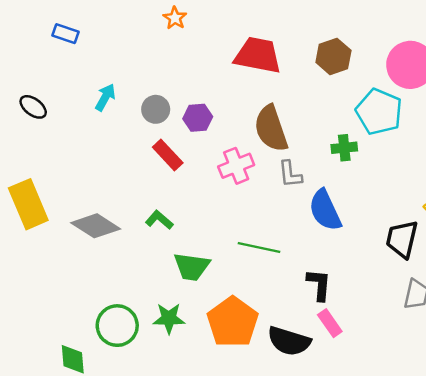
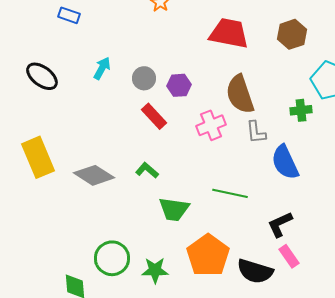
black ellipse: (33, 107) -> (42, 76), size x1.4
black L-shape: (319, 285) -> (280, 224), turned -120
green star: (169, 318) -> (155, 270), moved

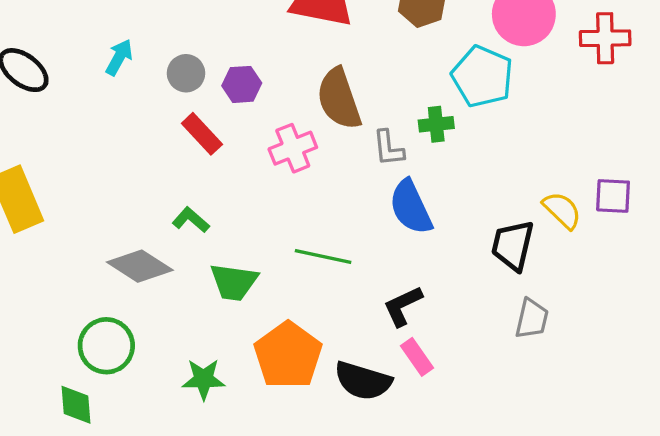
gray L-shape: (256, 132) -> (388, 148), moved
gray diamond: (94, 175) -> (140, 266), moved
green circle: (112, 258) -> (106, 346), moved

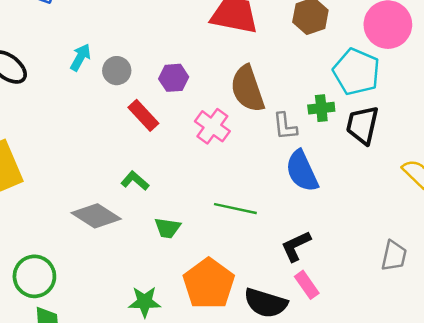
gray circle: (186, 73) -> (117, 71), moved
pink cross: (293, 148) -> (212, 126), turned -32
black trapezoid: (513, 245) -> (362, 125), moved
green trapezoid: (234, 282) -> (168, 228), size x0.7
green circle: (106, 346) -> (34, 276), moved

